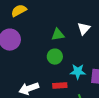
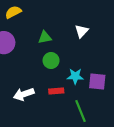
green triangle: (58, 35) -> (45, 37), moved

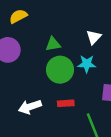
green circle: (51, 61) -> (60, 70), size x1.5
cyan star: (75, 76) -> (87, 64), moved

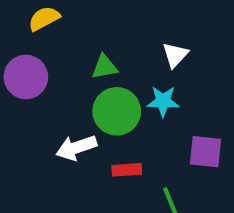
white arrow: (30, 107) -> (76, 148), moved

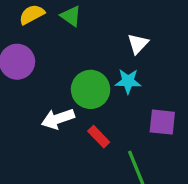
green triangle: (105, 67) -> (71, 16), moved, turned 45
red rectangle: (127, 170) -> (99, 137), turned 50

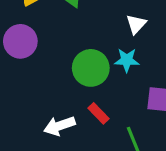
white arrow: (58, 119) -> (59, 126), moved

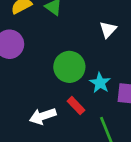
cyan star: (127, 60) -> (100, 83), moved, turned 30

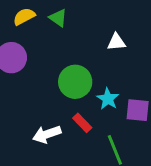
white triangle: (108, 30) -> (116, 42), turned 42

